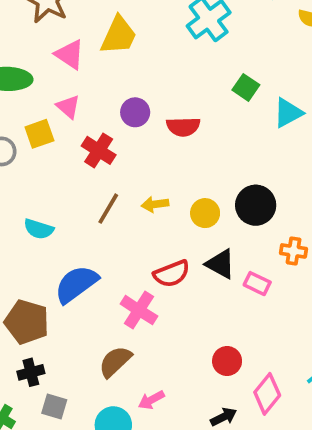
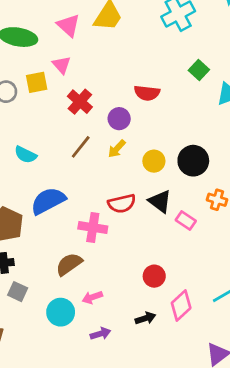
purple circle: (135, 112) -> (119, 119), moved
yellow arrow: (155, 204) -> (117, 149), turned -48
pink cross: (139, 310) -> (93, 228), turned -32

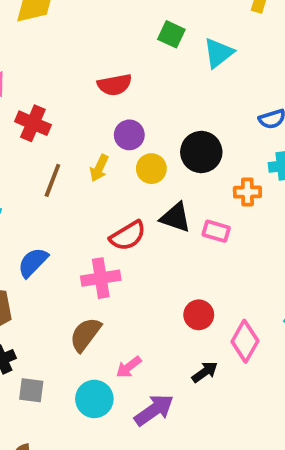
purple circle: (119, 119) -> (129, 135), moved
blue semicircle: (48, 201) -> (33, 262), size x0.7
purple arrow: (101, 334) -> (154, 410), size x1.5

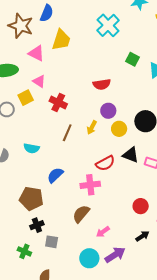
cyan circle: (94, 399) -> (89, 258), moved

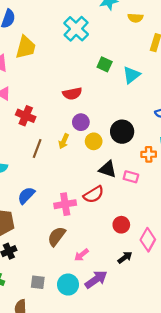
red semicircle: (105, 163) -> (94, 194), moved
gray square: (52, 242) -> (38, 282), moved

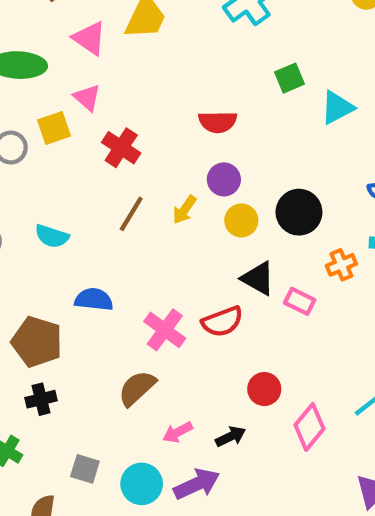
green square: (105, 64) -> (289, 78), turned 32
orange cross: (149, 154) -> (341, 265), turned -32
blue semicircle: (26, 195) -> (94, 299), turned 42
pink cross: (65, 204) -> (165, 330), turned 35
black arrow: (125, 257) -> (231, 437), moved

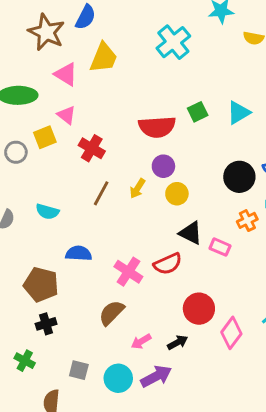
green square: (289, 78) -> (198, 112), moved
red semicircle: (218, 122) -> (157, 127), size x1.4
black circle: (299, 212) -> (239, 177), moved
red circle: (264, 389) -> (199, 309), size x1.4

